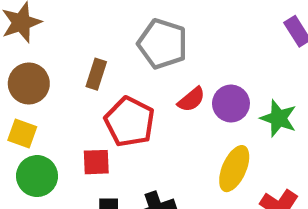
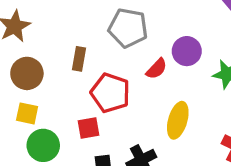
purple circle: (231, 104) -> (187, 51), moved
yellow ellipse: (234, 169) -> (178, 120), moved

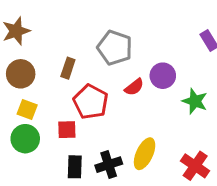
yellow square: (27, 113) -> (27, 109), moved
yellow ellipse: (178, 120) -> (145, 154), moved

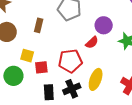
red semicircle: (134, 87) -> (92, 42), moved
red pentagon: (91, 102) -> (70, 61), moved, turned -30
yellow square: (27, 109) -> (27, 56), moved

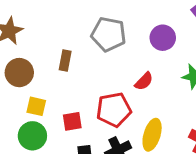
purple circle: (104, 25) -> (163, 38), moved
yellow square: (27, 56) -> (36, 106), moved

